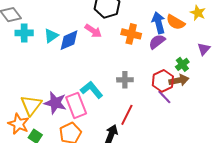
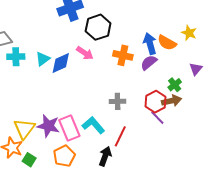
cyan L-shape: (92, 90) -> (93, 125), moved

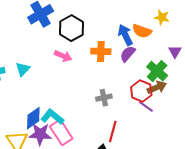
blue diamond: (61, 63) -> (33, 118), moved
green cross: (175, 85) -> (157, 71), size x1.5
cyan L-shape: (93, 125) -> (52, 117), moved

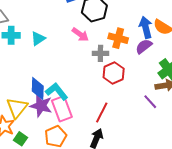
red hexagon: (141, 91) -> (114, 73), moved
gray cross: (104, 98) -> (100, 53), moved
blue diamond: (33, 118) -> (38, 89), turned -65
red line: (113, 132) -> (102, 112), moved

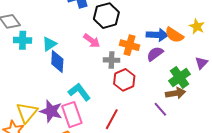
blue arrow: (146, 27) -> (157, 35), turned 105
blue diamond: (38, 89) -> (57, 62), moved
cyan L-shape: (57, 91) -> (79, 92), moved

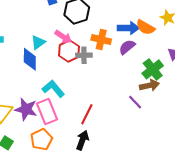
cyan triangle: (49, 44) -> (38, 42), moved
red hexagon: (124, 80) -> (69, 51), moved

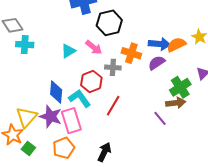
orange semicircle: (145, 27) -> (176, 45), turned 120
red hexagon: (69, 51) -> (91, 81), moved
blue diamond: (30, 59) -> (56, 92), moved
red line: (87, 114) -> (113, 106), moved

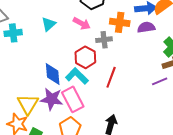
cyan triangle: (68, 51) -> (49, 24), moved
purple semicircle: (157, 63) -> (146, 27), turned 36
purple line: (160, 118) -> (160, 81), turned -63

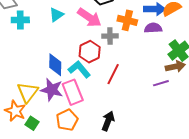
pink arrow: (82, 23) -> (89, 18), size x1.4

